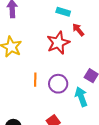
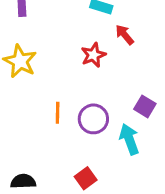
red star: (58, 43) -> (93, 55), size x0.7

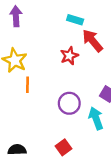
red arrow: (125, 35) -> (92, 41), size x1.5
orange line: (58, 113) -> (27, 85), moved

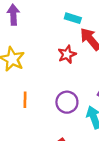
orange line: (27, 85) -> (25, 100), moved

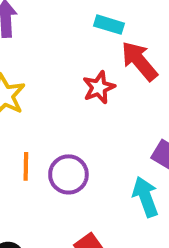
purple circle: (67, 102) -> (68, 174), moved

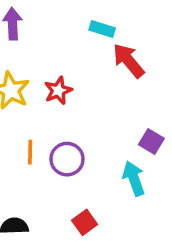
red star: (99, 87) -> (58, 91), moved

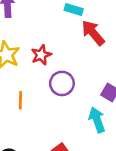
purple circle: (67, 159) -> (62, 83), moved

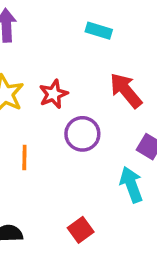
red arrow: (93, 33) -> (126, 90), moved

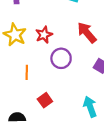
cyan arrow: (131, 185) -> (90, 107), moved
red square: (81, 230) -> (45, 100), moved

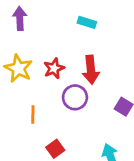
red arrow: (87, 33) -> (91, 70), moved, turned -145

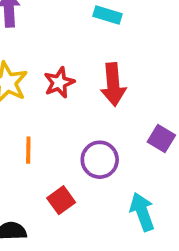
purple circle: (75, 97) -> (100, 160), moved

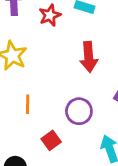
red star: (59, 83) -> (50, 15), moved

